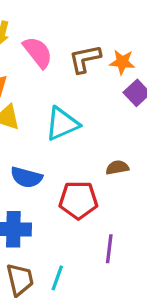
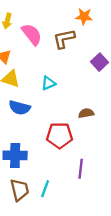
orange star: (122, 62) -> (84, 17), moved
cyan triangle: (62, 124) -> (48, 83), size x0.6
blue semicircle: (26, 177) -> (20, 108), moved

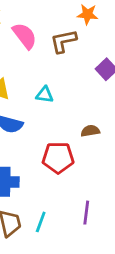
cyan triangle: (48, 83) -> (45, 95), turned 32
purple line: (81, 169) -> (86, 213), moved

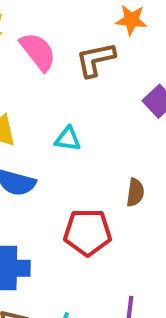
brown semicircle: (90, 131) -> (135, 193), turned 108

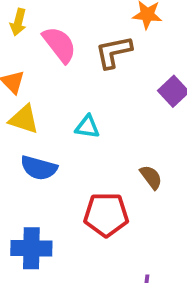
brown semicircle: (135, 193) -> (151, 177), turned -45

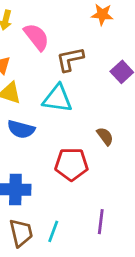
brown L-shape: (114, 52) -> (70, 59), moved
cyan triangle: (87, 127) -> (57, 98), size x1.6

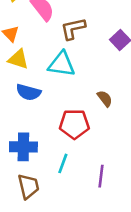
cyan line: (53, 231) -> (63, 163), moved

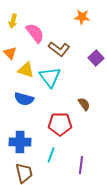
brown L-shape: (73, 29) -> (59, 49), turned -130
yellow triangle: (18, 59) -> (26, 70), moved
cyan triangle: (62, 64) -> (50, 77), turned 45

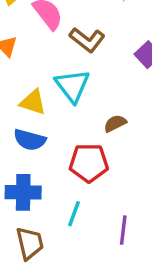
yellow triangle: (26, 70) -> (33, 102), moved
blue semicircle: (24, 99) -> (30, 140), moved
brown semicircle: (84, 104) -> (115, 123), moved, turned -80

